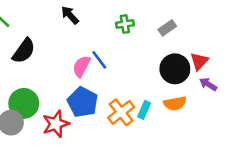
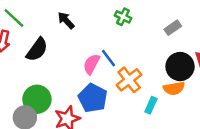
black arrow: (70, 15) -> (66, 20), moved
green cross: (125, 24) -> (123, 17), moved, turned 35
orange semicircle: (175, 103) -> (174, 88), moved
orange cross: (121, 112) -> (129, 80), moved

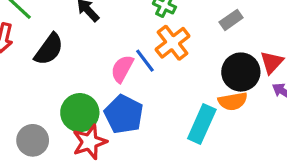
orange cross: (129, 80) -> (173, 43), moved
green circle: (37, 99) -> (80, 113), moved
cyan rectangle: (151, 105) -> (202, 124), size x1.6

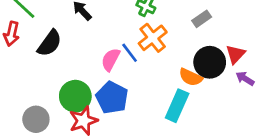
orange semicircle: (233, 101) -> (191, 77), moved, turned 35

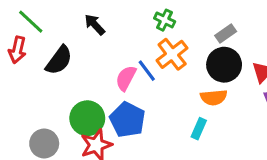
black circle: (210, 62) -> (224, 65), moved
orange semicircle: (191, 77) -> (214, 97), turned -30
cyan rectangle: (177, 106) -> (199, 129), size x0.6

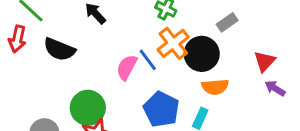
black semicircle: (59, 60) -> (59, 49), turned 76
black circle: (224, 65) -> (202, 54), moved
blue pentagon: (127, 120) -> (161, 109), moved

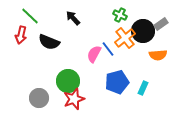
black circle: (202, 54) -> (143, 31), moved
orange semicircle: (215, 87) -> (158, 55), moved
blue pentagon: (161, 109) -> (117, 82), turned 30

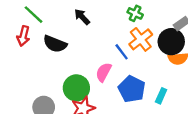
black circle: (143, 31) -> (171, 42), moved
pink semicircle: (94, 54) -> (103, 72), moved
blue pentagon: (117, 82) -> (132, 89), turned -30

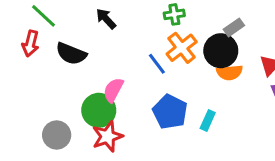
green cross: (135, 13) -> (174, 14), turned -35
pink semicircle: (103, 72) -> (113, 90), moved

